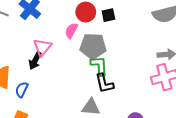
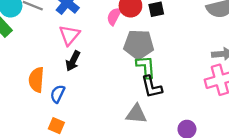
pink semicircle: (71, 31) -> (114, 16), moved
pink triangle: (42, 47) -> (69, 35), moved

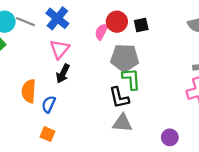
black L-shape: (152, 87) -> (119, 98), moved

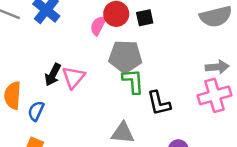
pink triangle: (60, 49) -> (73, 77), moved
black L-shape: (119, 98) -> (159, 103), moved

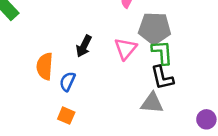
pink triangle: (73, 77) -> (126, 49), moved
black L-shape: (159, 103) -> (162, 78), moved

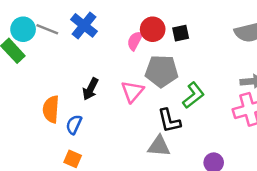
green L-shape: (162, 52) -> (193, 95), moved, turned 56

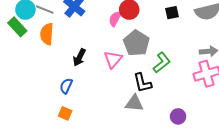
black square: (181, 33) -> (172, 13), moved
gray pentagon: (162, 71) -> (136, 43), turned 30
orange semicircle: (51, 109) -> (47, 34), moved

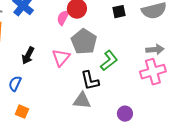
orange square: (65, 113) -> (22, 112), moved

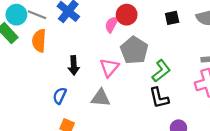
black arrow: (28, 56) -> (74, 65), turned -30
black L-shape: (90, 81) -> (159, 98), moved
gray triangle: (82, 101) -> (101, 98), moved

